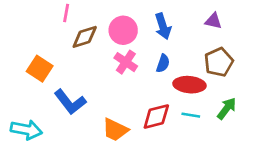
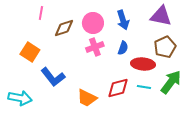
pink line: (66, 13) -> (41, 13), moved
purple triangle: (213, 21) -> (161, 16), size x1.6
pink cross: (126, 62) -> (95, 47), turned 36
green arrow: (227, 109) -> (171, 82), size x1.4

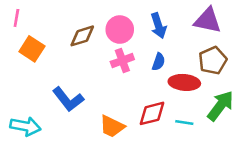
pink line: (41, 13) -> (16, 18), moved
orange square: (30, 52) -> (32, 49), moved
cyan line: (144, 87) -> (184, 122), moved

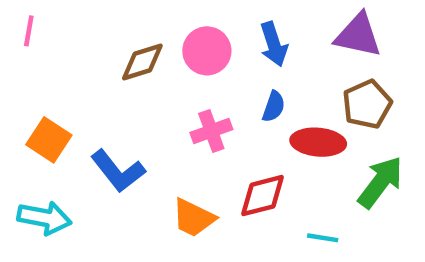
orange square: (32, 49) -> (49, 140), moved
pink cross: (122, 61) -> (211, 131), moved
cyan line: (184, 122) -> (323, 238), moved

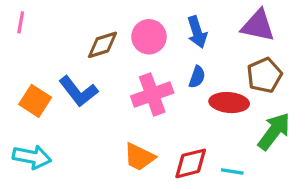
pink cross: (211, 131) -> (152, 94), size x1.4
blue L-shape: (118, 171) -> (78, 91), moved
red diamond: (263, 196) -> (191, 163), moved

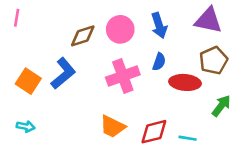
blue L-shape: (78, 91) -> (63, 73), turned -92
green arrow: (274, 131) -> (221, 106), size x0.7
cyan arrow: (32, 157) -> (26, 127), size x0.6

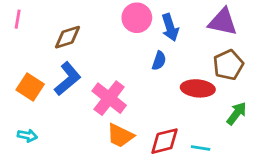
pink circle: (120, 29) -> (137, 18), moved
brown diamond: (83, 36) -> (68, 37), moved
blue semicircle: (159, 62) -> (159, 61), moved
pink cross: (123, 76) -> (109, 98), moved, turned -32

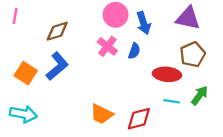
pink cross: (109, 98) -> (107, 46), moved, size x0.7
cyan arrow: (27, 136) -> (23, 114), size x1.6
cyan line: (201, 148) -> (172, 101), moved

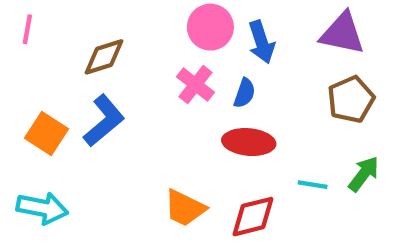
red ellipse: (167, 74) -> (249, 142), moved

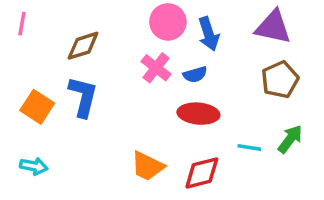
blue semicircle: (244, 93) -> (195, 75), turned 55
blue L-shape: (104, 121) -> (83, 97), turned -36
cyan arrow: (42, 208) -> (34, 166), size x0.7

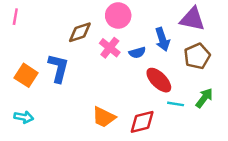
blue arrow: (209, 34) -> (162, 39), moved
brown diamond: (83, 46) -> (80, 32), moved
red ellipse: (198, 114) -> (159, 80), moved, turned 40

